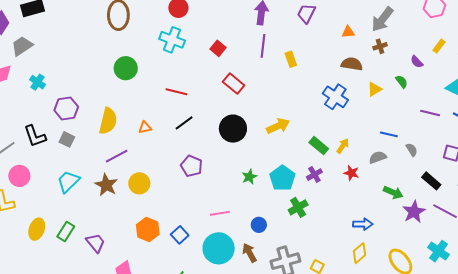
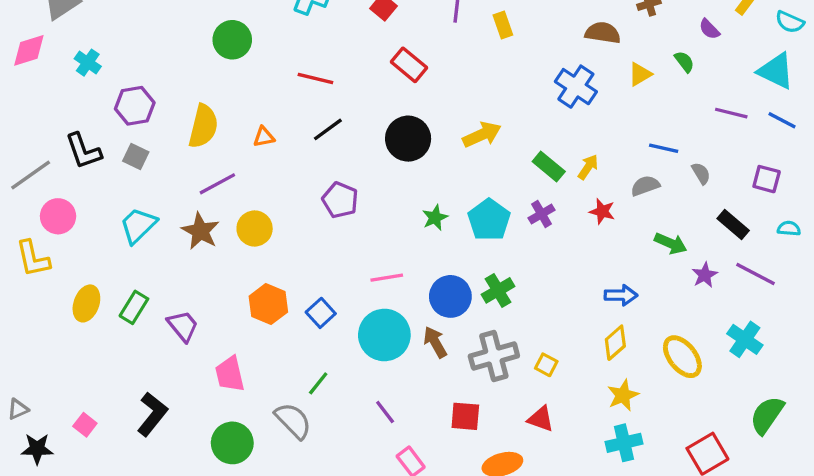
green cross: (298, 207) -> (498, 290), moved
purple star: (414, 212) -> (705, 275), size x0.7
blue circle: (259, 225) -> (450, 296), size x1.6

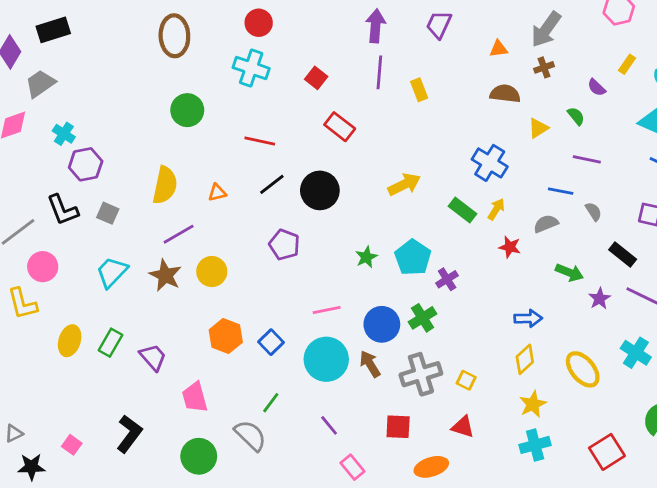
blue cross: (576, 87) -> (490, 163), moved
purple hexagon: (135, 106) -> (86, 164), moved
purple line: (731, 113) -> (587, 159), moved
black circle: (408, 139) -> (320, 190), moved
purple cross: (542, 214) -> (447, 279), moved

